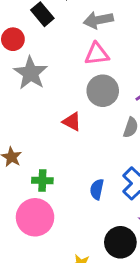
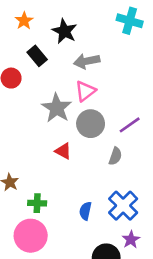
pink triangle: (97, 54) -> (85, 91), turned -30
gray star: (31, 73) -> (57, 108), moved

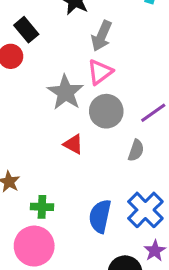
black rectangle: (37, 56) -> (26, 30), moved
gray arrow: (87, 61) -> (102, 36), turned -55
blue semicircle: (85, 211) -> (100, 216), size x1.5

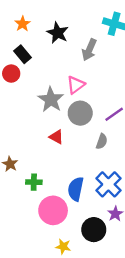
gray arrow: (102, 36) -> (89, 50), moved
pink circle: (34, 246) -> (53, 210), moved

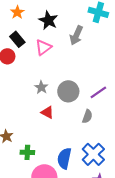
pink triangle: (76, 85) -> (43, 47), moved
gray star: (51, 100) -> (41, 87), moved, size x0.6

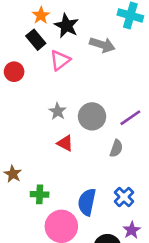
orange star: (17, 12) -> (41, 15), moved
gray arrow: (76, 35) -> (102, 45), turned -96
black rectangle: (17, 39) -> (36, 40), moved
blue cross: (93, 154) -> (124, 197), size x0.7

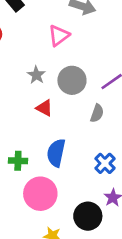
pink triangle: (60, 60) -> (59, 35), moved
blue semicircle: (87, 202) -> (56, 153), moved

